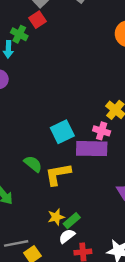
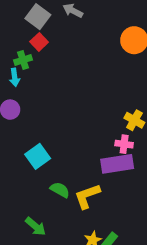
green cross: (19, 34) -> (23, 60), turned -35
cyan square: (62, 132) -> (38, 156), moved

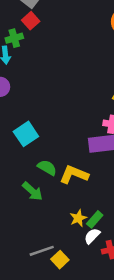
yellow L-shape: (87, 196) -> (74, 175), turned 40
green arrow: (36, 227) -> (32, 191), moved

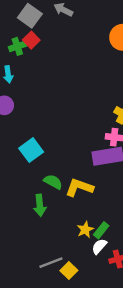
green cross: (14, 38) -> (17, 46), moved
green arrow: (32, 191) -> (40, 205), turned 45

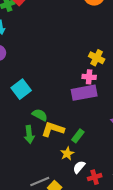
yellow L-shape: (79, 187) -> (53, 129), moved
green rectangle: (101, 230) -> (78, 136), moved

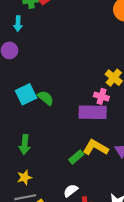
green semicircle: (40, 115) -> (45, 98), moved
yellow L-shape: (53, 129) -> (96, 148), moved
yellow star: (67, 154) -> (24, 177), moved

